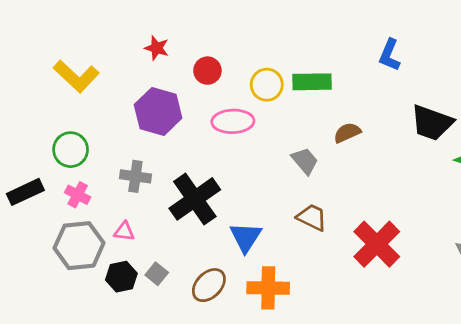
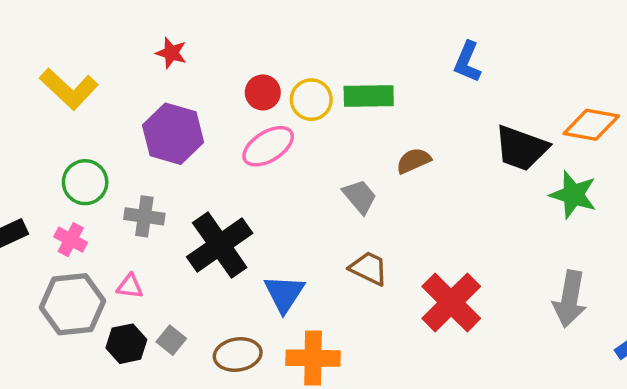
red circle: (207, 71) -> (263, 92), moved
pink ellipse: (233, 121) -> (268, 146), turned -30
green circle: (71, 150) -> (85, 182), moved
brown ellipse: (209, 285) -> (238, 355), turned 36

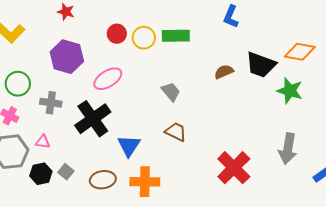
pink ellipse: (268, 146) -> (108, 79), moved
brown semicircle: (414, 161) -> (224, 72), moved
red cross: (451, 302) -> (234, 168), moved

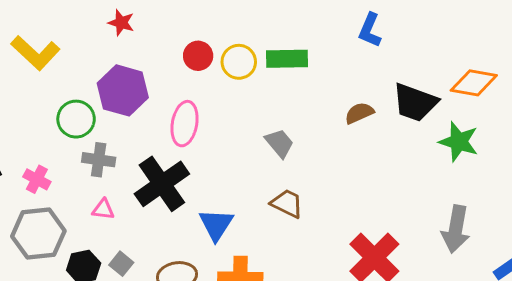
pink ellipse: (108, 79) -> (185, 124), turned -48
green circle: (18, 84) -> (76, 119), moved
pink triangle: (43, 142) -> (103, 209), moved

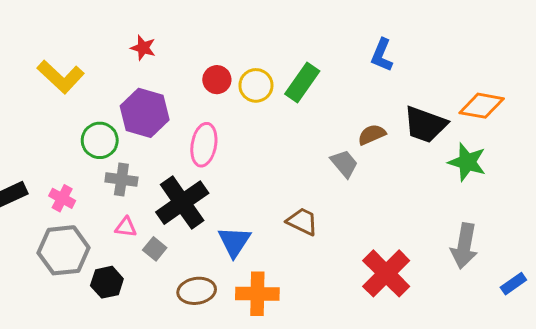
green rectangle: (287, 59) -> (302, 83), turned -54
gray trapezoid: (279, 143) -> (344, 164), moved
gray square: (121, 264) -> (155, 249), moved

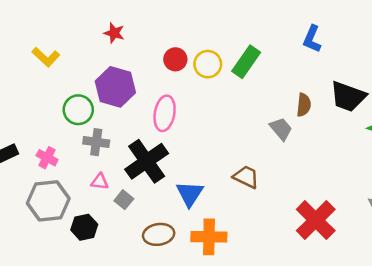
yellow L-shape: (61, 77) -> (46, 57), size x0.7
brown semicircle: (372, 135) -> (304, 105), turned 120

